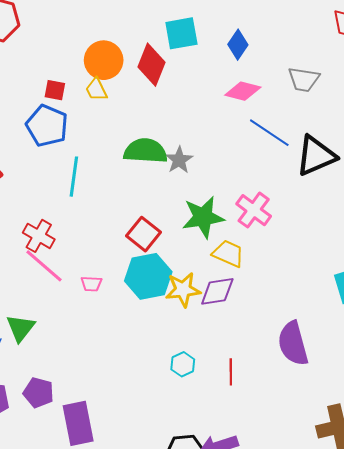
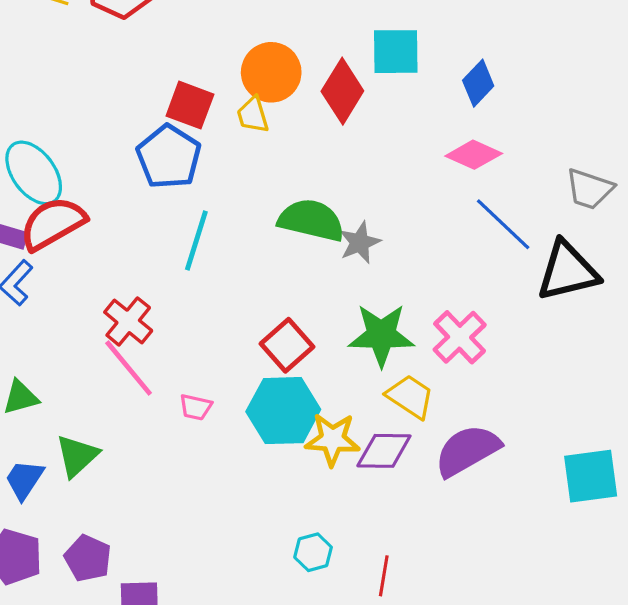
gray trapezoid: (304, 79) -> (589, 189), moved
red square: (55, 90) -> (190, 105), size x1.4
purple semicircle: (293, 343) -> (467, 450), moved, turned 66

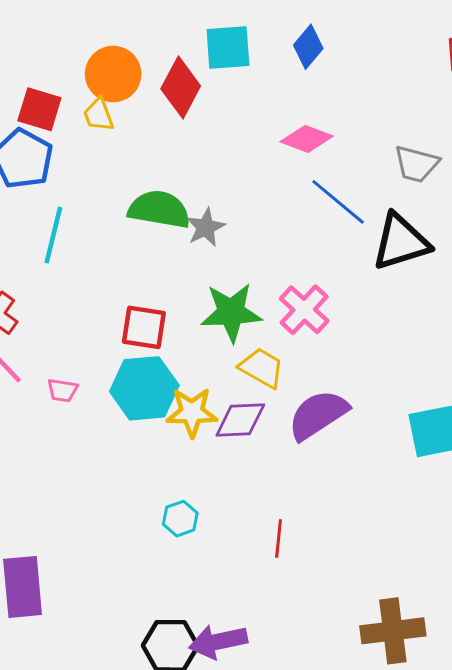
blue diamond: (478, 83) -> (308, 47), moved
red square: (287, 345) -> (144, 327), turned -36
red line: (384, 576) -> (279, 539), moved

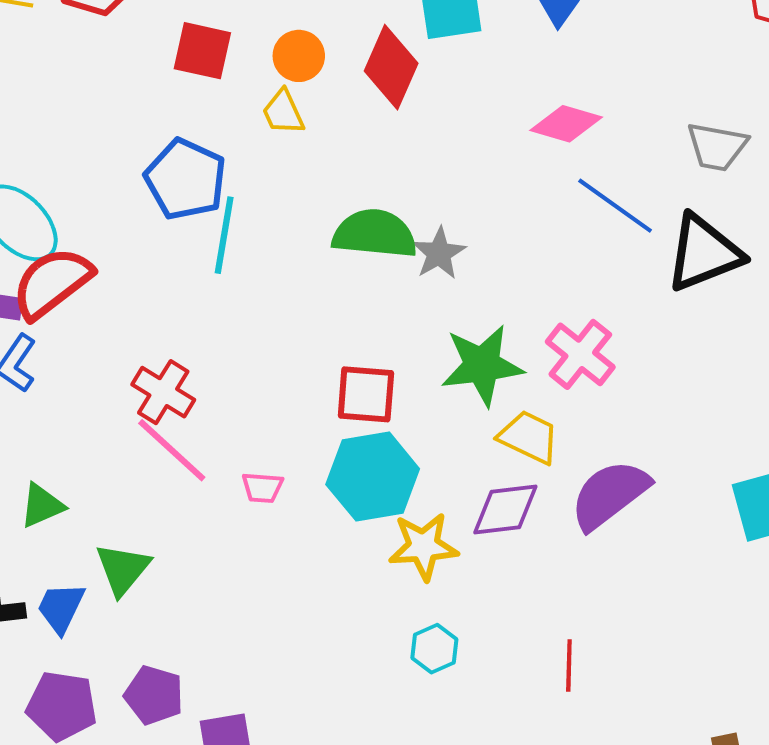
orange circle: (113, 74) -> (299, 56), size x0.7
red square: (39, 109) -> (202, 51), moved
cyan line: (53, 235) -> (224, 235), moved
yellow star: (192, 412) -> (423, 546), moved

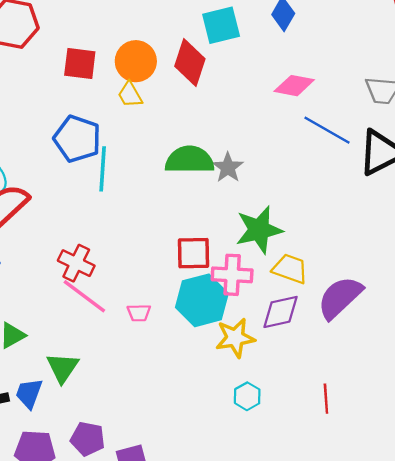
orange circle: (299, 56) -> (136, 61), size x1.4
pink cross: (580, 354) -> (232, 275), moved, turned -30

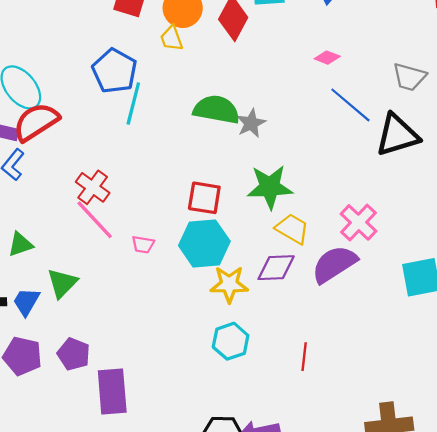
pink diamond: (294, 86) -> (327, 58), size x0.7
pink cross: (232, 275) -> (359, 222), moved, turned 30
cyan hexagon: (247, 396) -> (231, 341), size x1.4

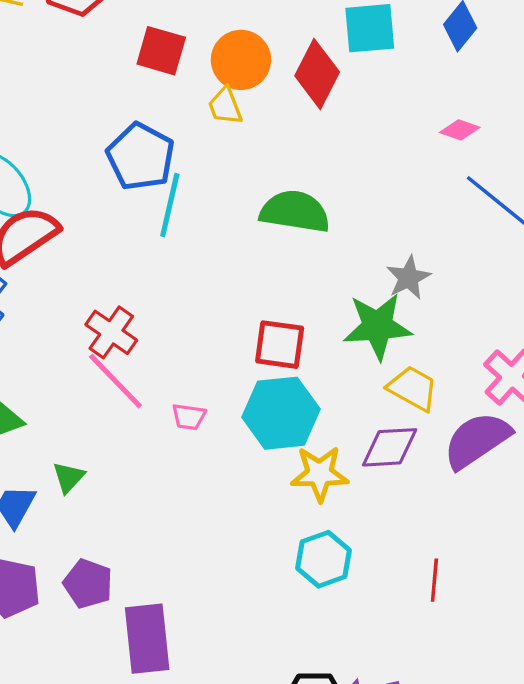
gray star: (251, 123) -> (408, 278), moved
green triangle: (62, 283) -> (69, 477), size x0.7

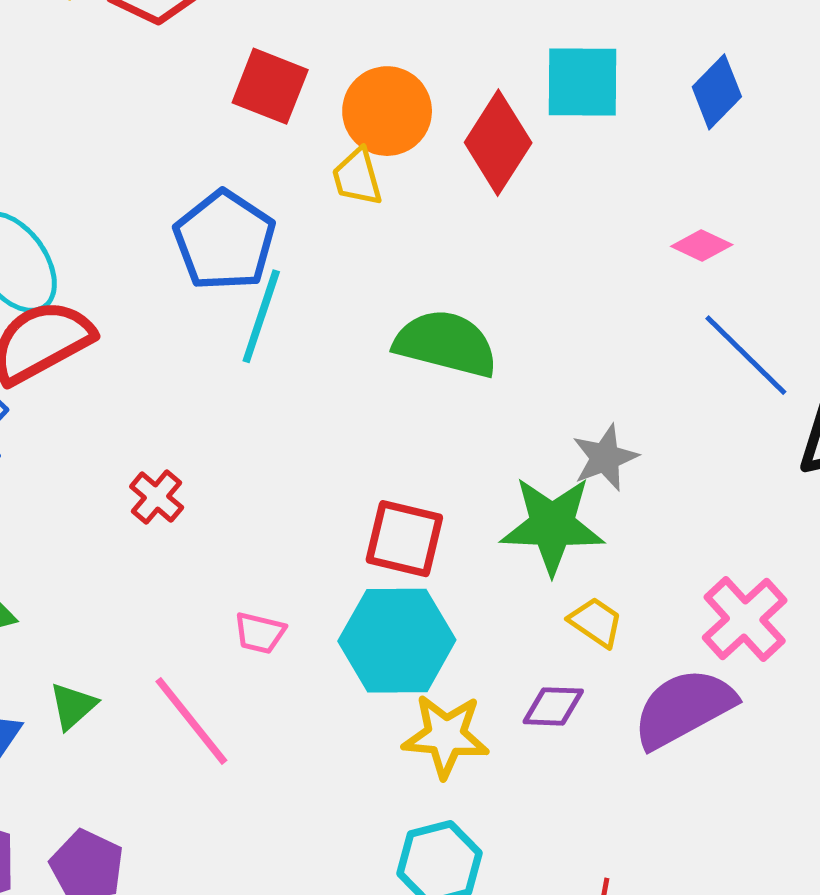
red cross: (111, 332) -> (157, 497), size x0.7
pink line: (115, 381) -> (191, 721), moved
yellow trapezoid: (413, 388) -> (596, 622), size x0.7
purple diamond: (390, 447) -> (553, 706), size x0.7

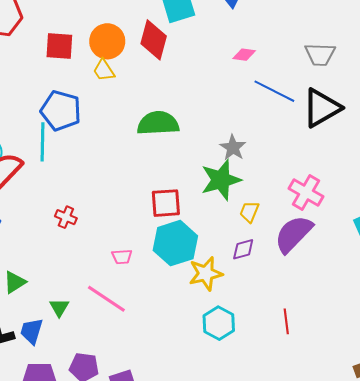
cyan line: (261, 316) -> (43, 142), moved
yellow trapezoid: (596, 622) -> (249, 212), turned -85

